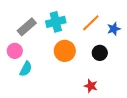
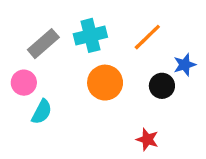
blue star: (114, 29) -> (185, 65), moved

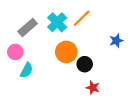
cyan cross: (90, 35) -> (57, 22), turned -30
orange line: (147, 37) -> (82, 18), moved
black circle: (162, 86) -> (85, 64), moved

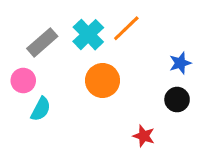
black circle: (85, 64) -> (177, 100), moved

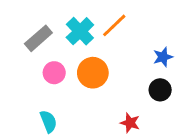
pink circle: (23, 80) -> (54, 73), moved
cyan semicircle: (41, 109) -> (48, 121), moved, turned -50

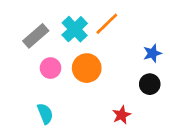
red star: (130, 123) -> (122, 115), turned 30

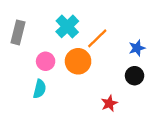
orange line: (107, 24) -> (97, 38), moved
gray rectangle: (36, 36) -> (18, 32), moved, turned -35
cyan semicircle: (45, 114) -> (40, 89), moved, turned 36

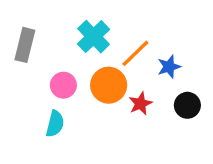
blue star: (137, 48) -> (169, 67), moved
red star: (109, 103) -> (140, 104), moved

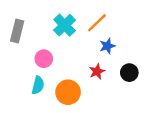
orange line: (135, 53) -> (97, 23), moved
blue star: (169, 67) -> (107, 46), moved
orange circle: (109, 85) -> (68, 92), moved

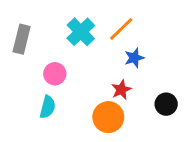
black circle: (129, 73) -> (166, 104), moved
orange circle: (68, 92) -> (108, 117), moved

